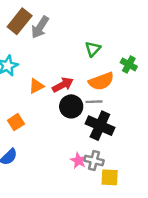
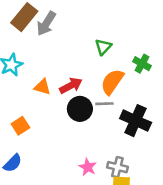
orange semicircle: (101, 81) -> (112, 82), turned 145
orange triangle: (36, 86) -> (42, 87), turned 42
black cross: (100, 126) -> (136, 121), moved
gray cross: (94, 160) -> (117, 167), moved

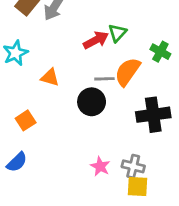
red arrow: (71, 86) -> (96, 40), moved
gray line: (104, 104) -> (104, 79), moved
black cross: (136, 121) -> (153, 115), turned -32

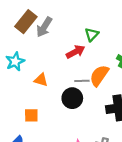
green triangle: (117, 33) -> (92, 35), moved
orange square: (26, 120) -> (31, 115), moved, turned 32

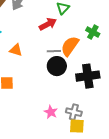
black circle: (72, 98) -> (57, 66), moved

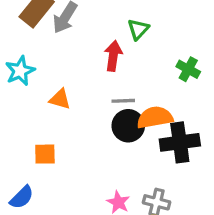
red arrow: (48, 24) -> (113, 56), turned -54
orange semicircle: (70, 46) -> (155, 117), moved, turned 45

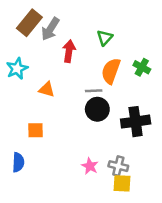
red arrow: (113, 56) -> (69, 51), moved
orange semicircle: (155, 117) -> (111, 71), moved, turned -60
blue semicircle: (22, 197) -> (18, 162), turned -42

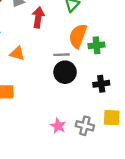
green cross: (142, 67) -> (97, 45), moved, turned -35
black cross: (136, 122) -> (101, 84), size x0.6
yellow square: (122, 183) -> (112, 118), moved

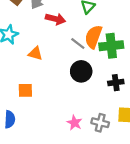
red arrow: (38, 17) -> (55, 19), turned 96
green cross: (97, 45) -> (111, 46), size x1.5
gray line: (62, 55) -> (78, 43), moved, turned 40

